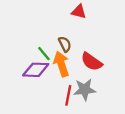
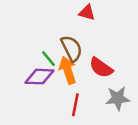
brown semicircle: (65, 44) -> (72, 48), size x1.5
gray star: (85, 90) -> (118, 98), moved

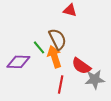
red semicircle: (101, 68) -> (81, 66), moved
purple diamond: (40, 77) -> (18, 62), moved

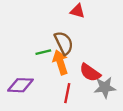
green line: (39, 47) -> (43, 52), turned -64
purple diamond: (18, 62) -> (20, 85), moved

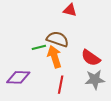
brown semicircle: (64, 43) -> (58, 39), turned -45
red semicircle: (90, 73) -> (91, 58), moved

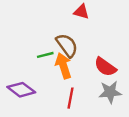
brown semicircle: (58, 39) -> (67, 45), turned 35
purple diamond: (18, 77) -> (21, 90), turned 35

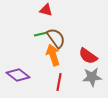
red triangle: (81, 12) -> (46, 10), moved
green line: (45, 55) -> (41, 34), moved

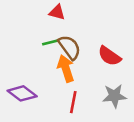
red semicircle: (88, 56) -> (109, 56), moved

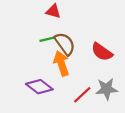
purple diamond: (22, 93) -> (39, 87), moved
red line: (73, 102) -> (82, 95), moved, turned 36

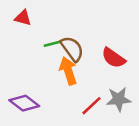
red triangle: (53, 11) -> (23, 18), moved
purple diamond: (39, 87) -> (24, 103), moved

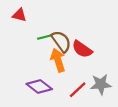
red semicircle: (113, 58) -> (82, 49), moved
purple diamond: (24, 103) -> (39, 86), moved

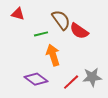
brown semicircle: (61, 41) -> (61, 20), moved
red semicircle: (82, 49) -> (79, 31), moved

